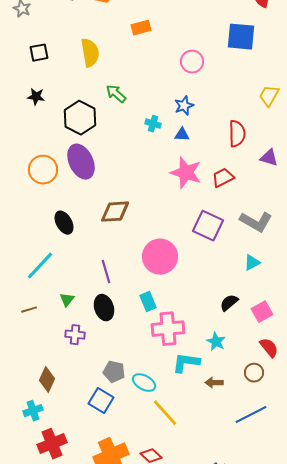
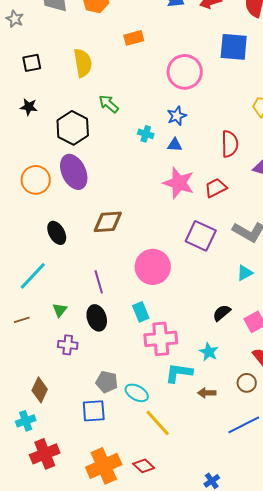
pink circle: (192, 62) -> (185, 72), size x1.5
blue square: (101, 401) -> (94, 411), turned -35

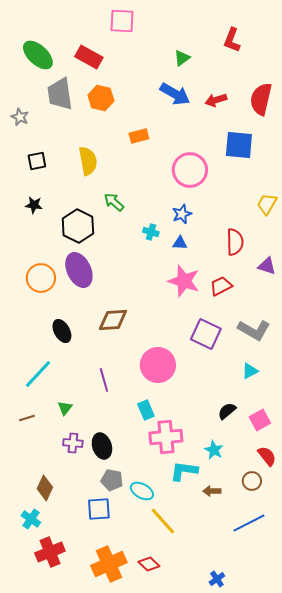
black ellipse: (97, 318) -> (102, 446), moved
cyan cross: (26, 421) -> (31, 519), turned -36

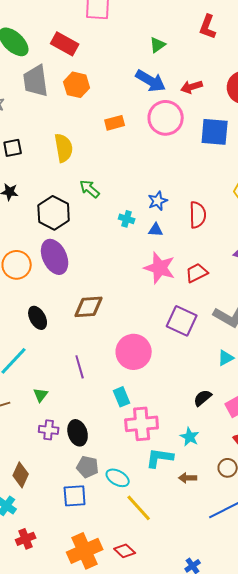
pink circle: (190, 170) -> (166, 118), moved
red semicircle: (235, 242) -> (198, 215), moved
red cross: (50, 552) -> (26, 539), size x0.7

